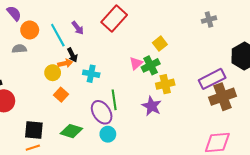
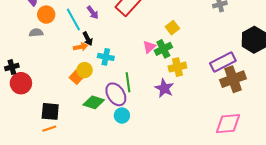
yellow circle: (53, 73) -> (85, 70), moved
green diamond: (71, 131) -> (94, 102), moved

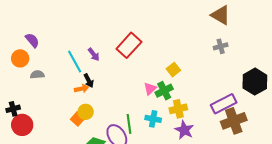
orange circle: (46, 15) -> (20, 58), moved
cyan cross: (106, 57) -> (153, 119), moved
purple star: (164, 88) -> (184, 130), moved

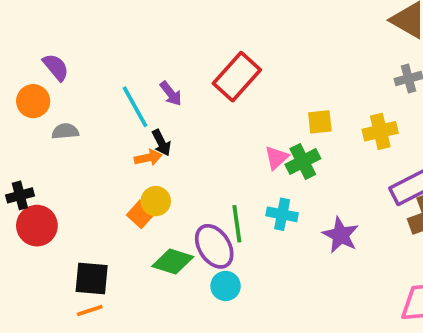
yellow square: (173, 70) -> (320, 122), turned 32
yellow cross: (178, 109) -> (380, 131), moved

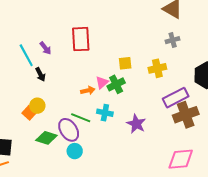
red rectangle: (237, 77) -> (81, 39), turned -45
orange arrow: (148, 158) -> (88, 91), moved
green line: (237, 224) -> (81, 118), turned -60

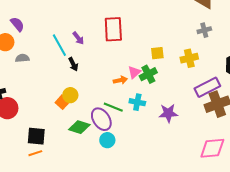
purple star: (136, 124) -> (168, 113), turned -30

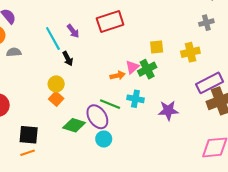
red rectangle: (113, 29) -> (110, 22), turned 75
yellow circle: (70, 95) -> (56, 84), moved

